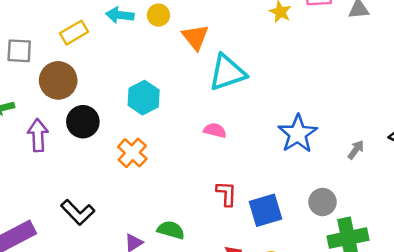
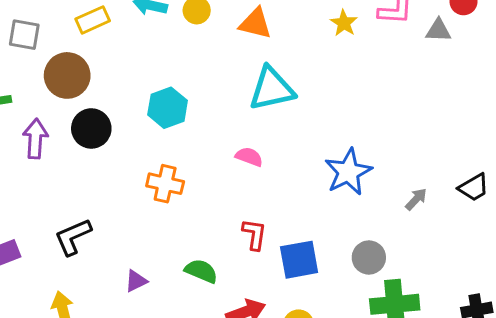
orange triangle: (195, 37) -> (255, 23), moved, turned -44
orange cross: (132, 153) -> (165, 184), moved, turned -36
black L-shape: (78, 212) -> (73, 237), turned 104
green semicircle: (171, 230) -> (201, 271), moved

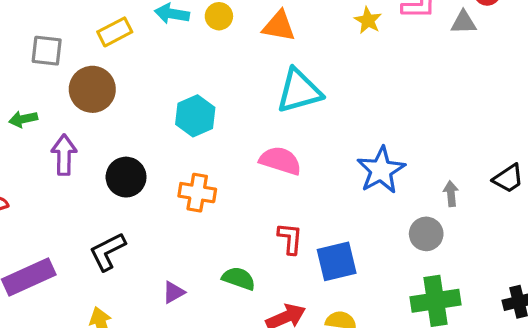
black circle: (91, 128) -> (126, 177), moved
pink semicircle: (249, 157) -> (280, 161), size x1.5
gray arrow: (416, 199) -> (451, 194), turned -45
gray circle: (369, 257) -> (426, 234), moved

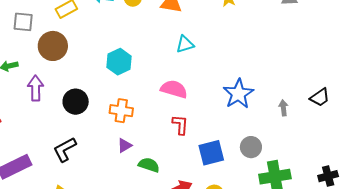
cyan triangle: (299, 91) -> (185, 44), size x0.6
gray circle: (426, 234) -> (251, 147), moved
red L-shape: (290, 239) -> (180, 125), moved
purple triangle: (174, 292) -> (125, 145), moved

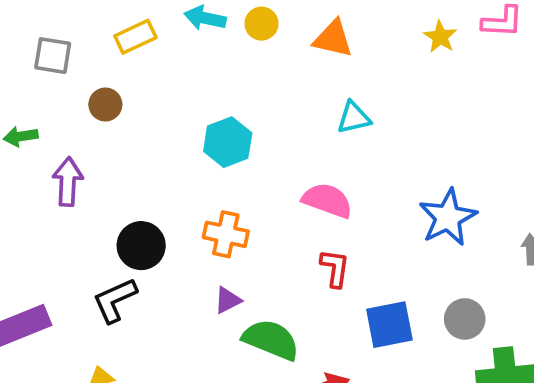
brown circle: (53, 46) -> (105, 104), size x0.6
black circle: (76, 102) -> (141, 246), moved
green semicircle: (149, 165) -> (271, 340), size x1.4

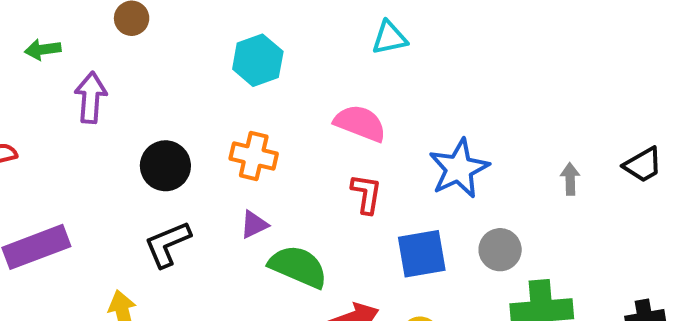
blue star: (448, 217) -> (459, 169), moved
black L-shape: (115, 300) -> (168, 244), moved

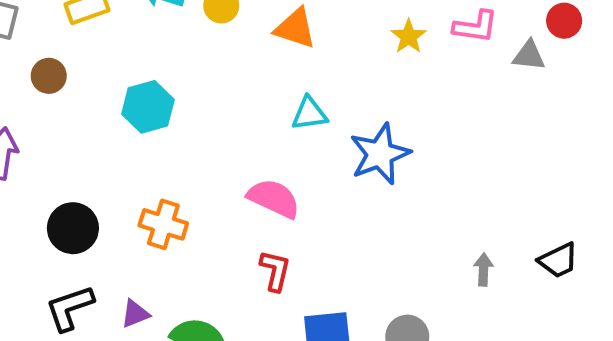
cyan hexagon: (258, 60) -> (148, 107), moved
blue star: (459, 169) -> (380, 154), moved
purple triangle: (254, 225) -> (135, 314), moved

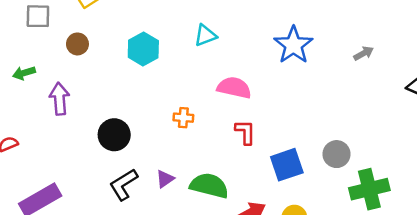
cyan triangle: (309, 114) -> (205, 35), moved
orange cross: (163, 224) -> (183, 118), moved, size x0.7
gray arrow: (483, 270) -> (364, 53), moved, turned 72

